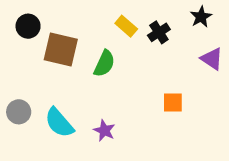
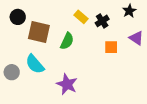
orange square: (173, 102) -> (111, 47), moved
cyan semicircle: (59, 123) -> (35, 64), moved
purple star: (104, 131) -> (67, 84), size x1.5

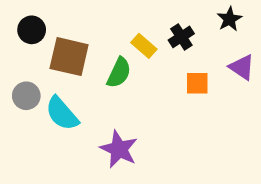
yellow rectangle: (81, 17) -> (144, 46), moved
gray circle: (12, 72) -> (26, 96), moved

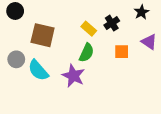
black circle: (32, 30) -> (15, 11), moved
green semicircle: (119, 73) -> (87, 53), moved
purple star: (119, 149) -> (73, 76), moved

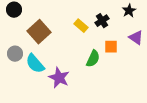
brown square: (43, 35) -> (39, 32), turned 35
green semicircle: (87, 53) -> (93, 59), moved
purple star: (73, 76) -> (59, 78), moved

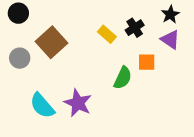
purple triangle: (136, 38) -> (170, 40), moved
gray circle: (15, 54) -> (20, 58), moved
cyan semicircle: (35, 64) -> (42, 106), moved

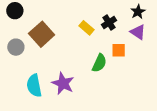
cyan semicircle: (42, 106) -> (34, 86), turned 30

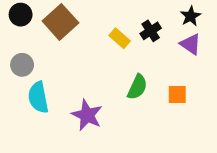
brown square: (42, 34) -> (60, 22), moved
orange square: (119, 50) -> (177, 94), moved
cyan semicircle: (34, 86) -> (38, 97), moved

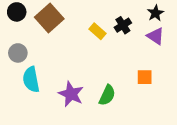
green semicircle: (137, 87) -> (107, 95), moved

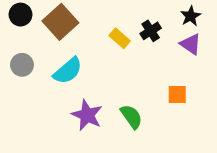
cyan semicircle: (31, 80) -> (68, 71), moved, turned -120
green semicircle: (107, 95) -> (131, 117), turned -60

